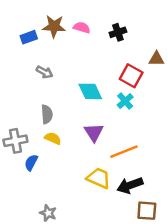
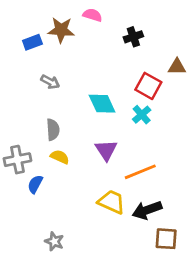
pink semicircle: (82, 28) -> (92, 15), moved

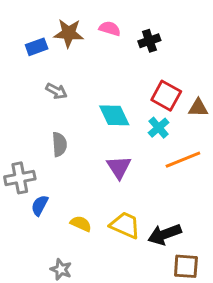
pink semicircle: (92, 15) -> (110, 29), moved
brown triangle: (177, 67) -> (198, 108), moved
yellow semicircle: (60, 157) -> (81, 224), moved
orange line: (140, 172) -> (183, 160), moved

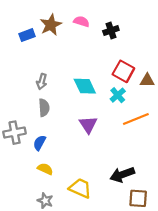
brown star: (69, 33) -> (51, 25), turned -30
gray arrow: (56, 91) -> (42, 82), moved, turned 77
blue semicircle: (40, 205) -> (39, 143), moved
yellow semicircle: (81, 224) -> (45, 169), moved
yellow trapezoid: (125, 225) -> (80, 188), moved

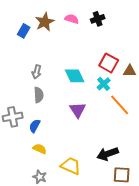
black cross: (111, 31) -> (98, 19), moved
blue rectangle: (27, 35) -> (24, 31), turned -40
orange line: (136, 119) -> (120, 105), turned 70

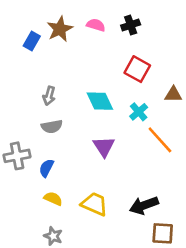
red square: (109, 63) -> (137, 69), moved
gray semicircle: (39, 95) -> (52, 127), turned 84
yellow trapezoid: (71, 166) -> (95, 204), moved

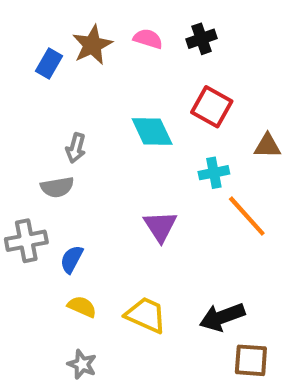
cyan diamond: (100, 101) -> (152, 132), moved
cyan cross: (139, 112) -> (214, 173), turned 30
gray semicircle: (52, 127) -> (57, 187), moved

